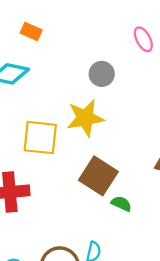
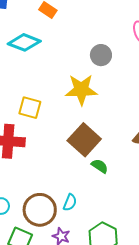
yellow square: (40, 138) -> (30, 108), moved, size x0.7

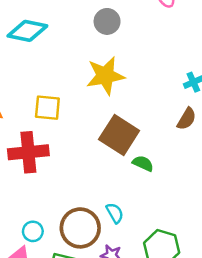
gray circle: (101, 55) -> (107, 21), moved
cyan semicircle: (70, 202) -> (115, 213), turned -42

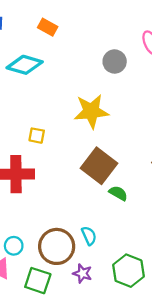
gray circle: (107, 21) -> (115, 62), moved
yellow square: (47, 108) -> (37, 136), size x0.7

